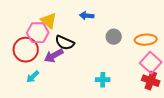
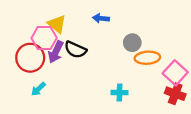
orange ellipse: (146, 40) -> (147, 58), moved
purple arrow: (54, 56) -> (56, 52), moved, turned -36

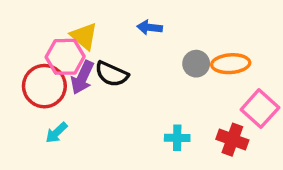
orange ellipse: (147, 58) -> (231, 64), moved
red cross: (175, 94) -> (232, 140), moved

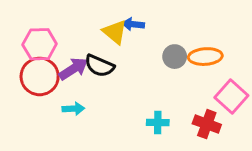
yellow triangle: (84, 36) -> (115, 32), moved
pink hexagon: (65, 57) -> (40, 44), moved
purple arrow: (82, 77) -> (73, 69), turned -148
cyan arrow: (56, 133) -> (73, 109), moved, turned -140

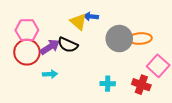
gray circle: (175, 57) -> (119, 39), size x1.6

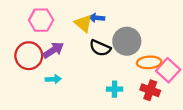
pink hexagon: (27, 30) -> (41, 20), moved
orange ellipse: (140, 39) -> (149, 62), moved
black semicircle: (68, 45) -> (100, 48), moved

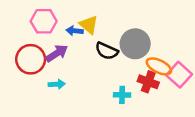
blue arrow: (97, 18) -> (75, 31), moved
orange ellipse: (149, 62) -> (159, 66), turned 30
red cross: (150, 90) -> (148, 82), moved

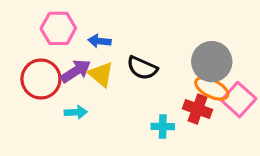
yellow triangle: (89, 25) -> (101, 74), moved
gray circle: (135, 44) -> (212, 62), moved

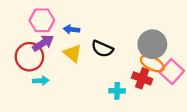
purple arrow: (76, 71) -> (43, 43), moved
cyan arrow: (76, 112) -> (41, 81), moved

